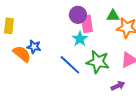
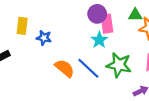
blue star: (34, 47) -> (44, 38), moved
orange semicircle: (22, 54) -> (65, 68), moved

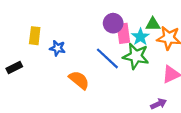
cyan star: (99, 40) -> (140, 37), moved
green star: (119, 65) -> (136, 56), moved
blue line: (88, 68) -> (107, 58), moved

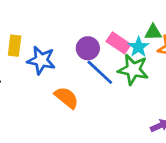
purple circle: (113, 23) -> (88, 48), moved
pink rectangle: (123, 33) -> (118, 43), turned -48
blue star: (57, 48) -> (41, 60), size x1.5

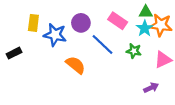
cyan star: (138, 47) -> (145, 28), moved
purple circle: (88, 48) -> (81, 23), moved
green star: (133, 70) -> (134, 51), moved, size x0.6

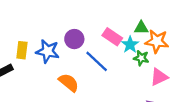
yellow rectangle: (33, 23) -> (22, 50), moved
cyan star: (145, 28) -> (130, 45), moved
green star: (134, 51) -> (141, 58), moved

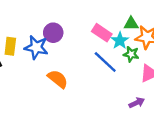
purple circle: (74, 39) -> (53, 33), moved
blue line: (97, 61) -> (105, 62), moved

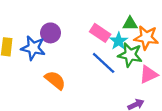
green star: (131, 54) -> (130, 55), size x1.5

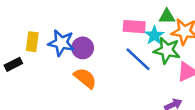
purple circle: (50, 33) -> (83, 48), moved
pink rectangle: (100, 33) -> (134, 27), turned -30

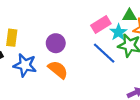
pink rectangle: (134, 27) -> (101, 25), turned -36
blue star: (61, 43) -> (25, 65), moved

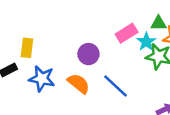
purple circle: (56, 43) -> (88, 54), moved
blue line: (104, 53) -> (116, 86), moved

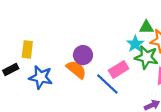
pink rectangle: (127, 33) -> (119, 69), moved
orange semicircle: (79, 84) -> (76, 69), moved

